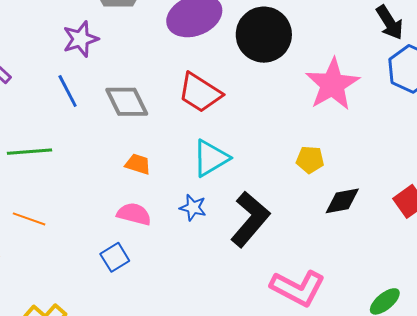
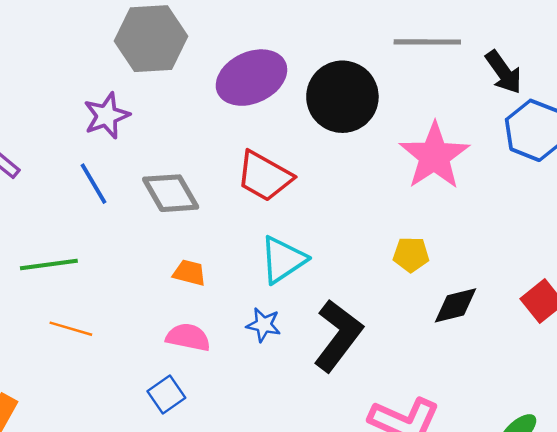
orange line: (29, 219) -> (71, 329), moved

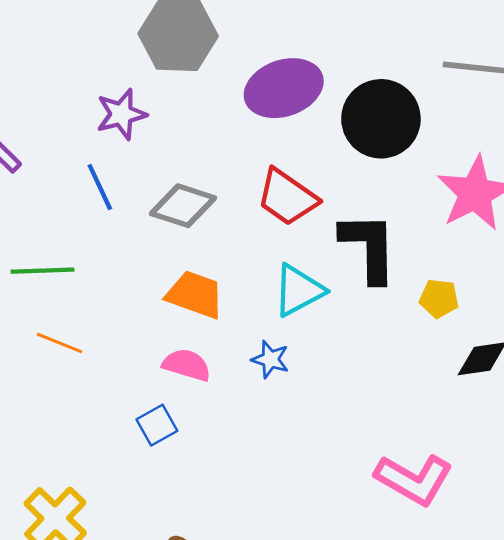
gray diamond: (171, 193) -> (183, 206), turned -48
orange trapezoid: (189, 273) -> (195, 295), size x1.6
black L-shape: (338, 336) -> (369, 247), moved, turned -44

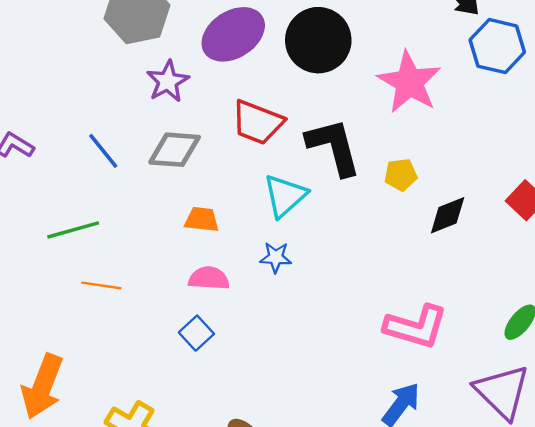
purple star: (121, 114) -> (168, 81), moved
orange trapezoid: (195, 295) -> (202, 220), size x0.7

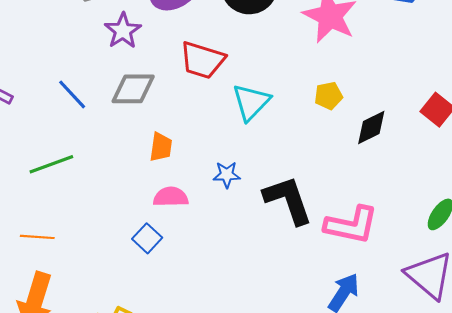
black L-shape: (334, 147) -> (288, 200), moved
cyan triangle: (285, 196) -> (251, 102), moved
orange trapezoid: (202, 220) -> (161, 147), turned 96
orange line: (101, 285) -> (37, 237), moved
blue square: (196, 333) -> (147, 238), moved

